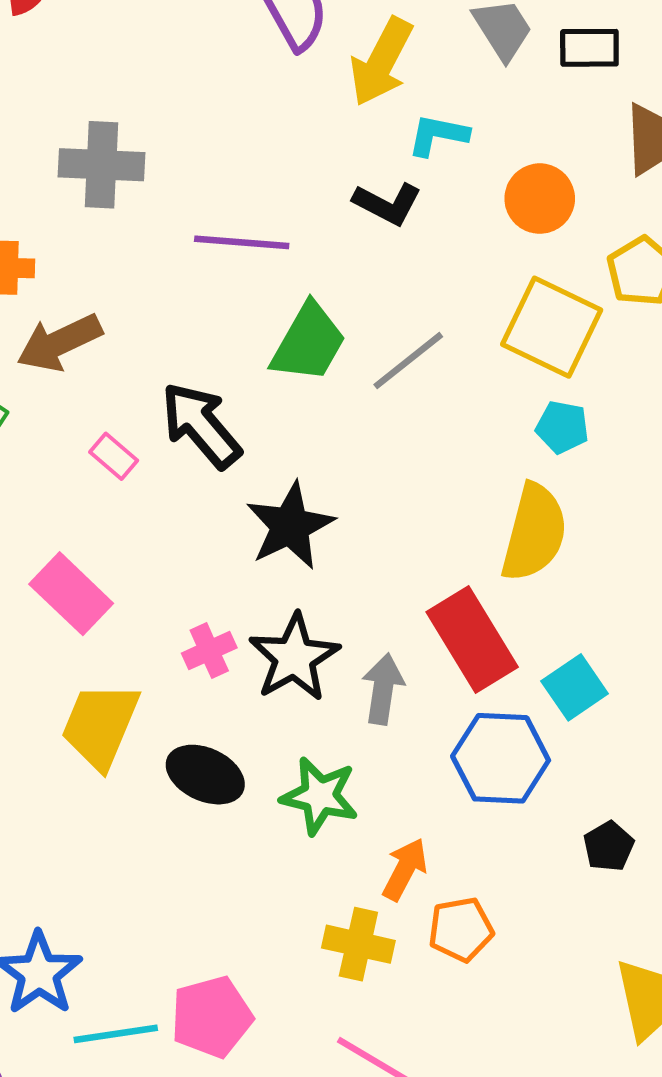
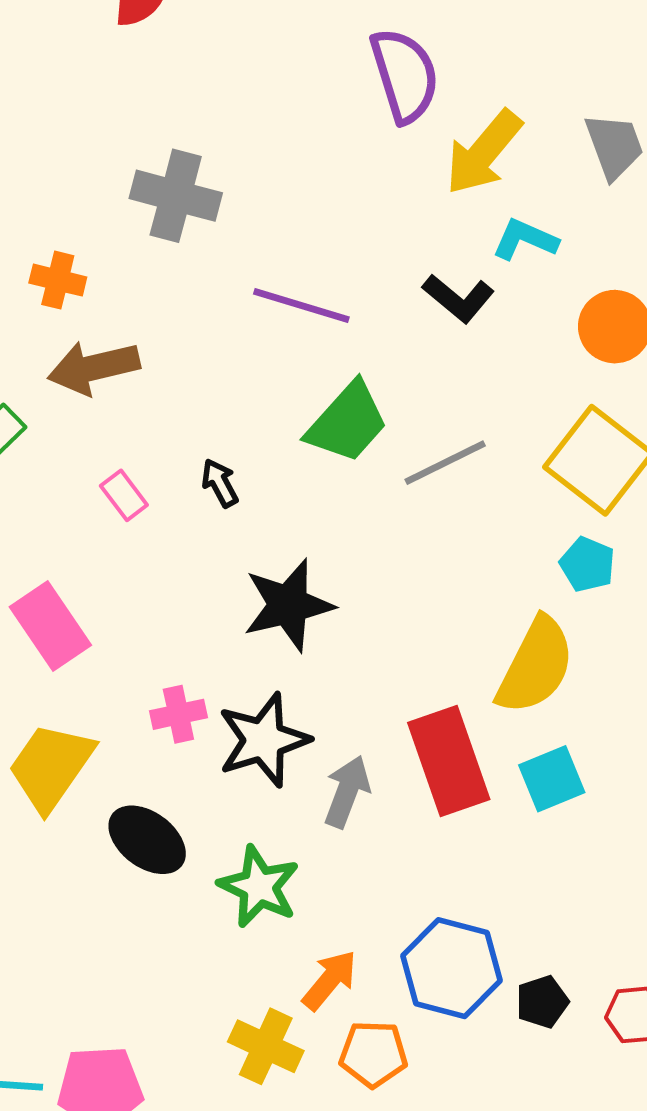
black arrow: (201, 425) -> (220, 483), size x0.5
cyan square: (575, 687) -> (552, 779), moved
blue hexagon: (501, 758) -> (452, 968), moved

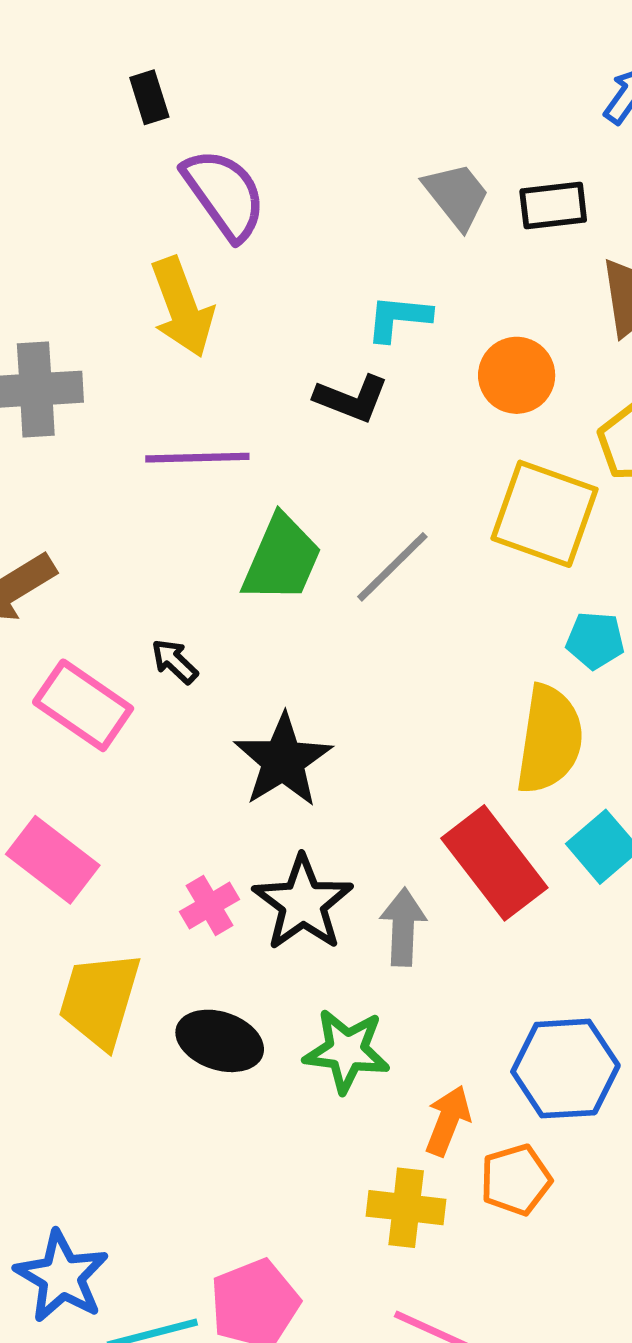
yellow arrow: (484, 152) -> (182, 307), moved, turned -42
pink rectangle: (124, 495) -> (83, 705), size x1.8
cyan pentagon: (587, 564) -> (595, 640), moved

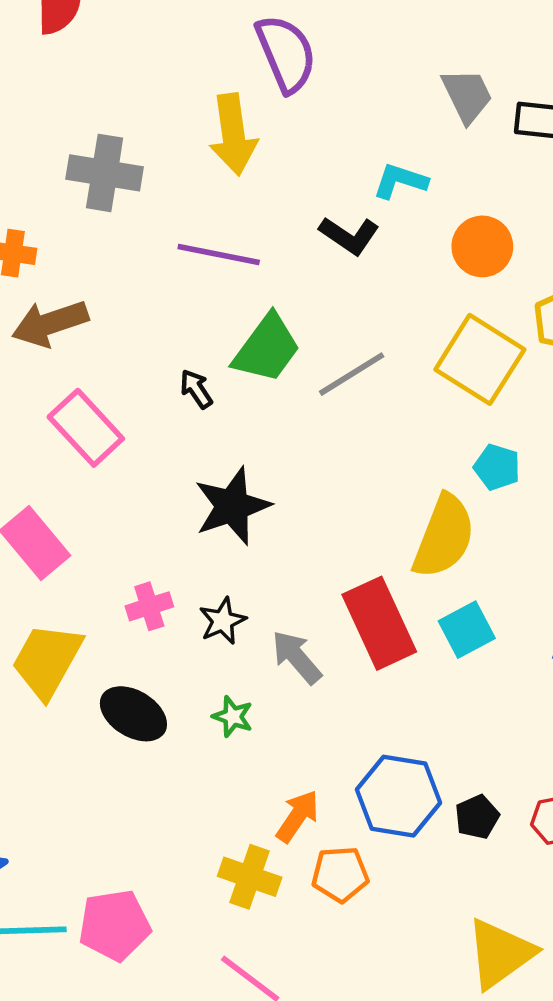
black arrow: (175, 661) -> (196, 389), moved
black star: (303, 903) -> (223, 621), size x0.6
gray arrow: (403, 927) -> (297, 657), turned -56
green star: (347, 1051) -> (233, 717), moved, size x0.6

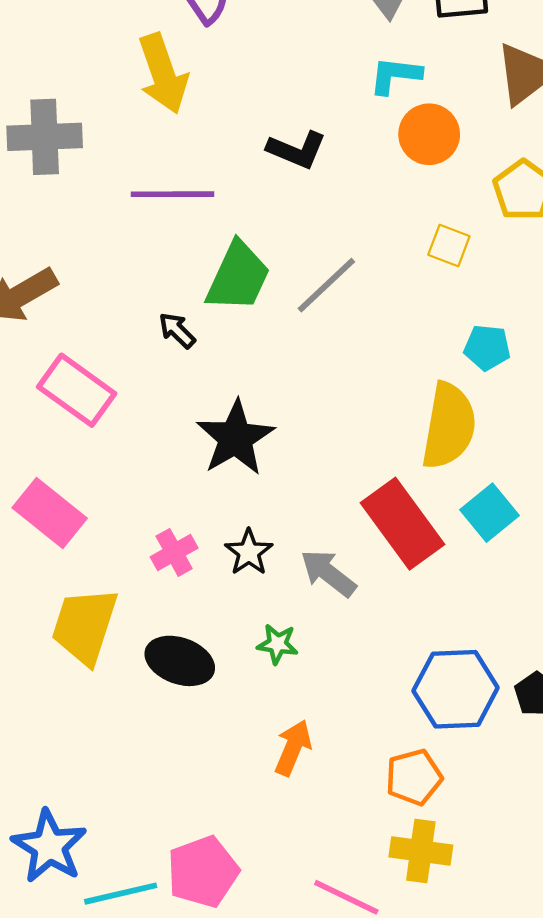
cyan L-shape: (400, 181) -> (395, 75), moved
yellow square: (480, 359) -> (449, 245), size x0.5
orange arrow: (298, 816) -> (293, 748), moved
yellow cross: (250, 877) -> (421, 851), moved

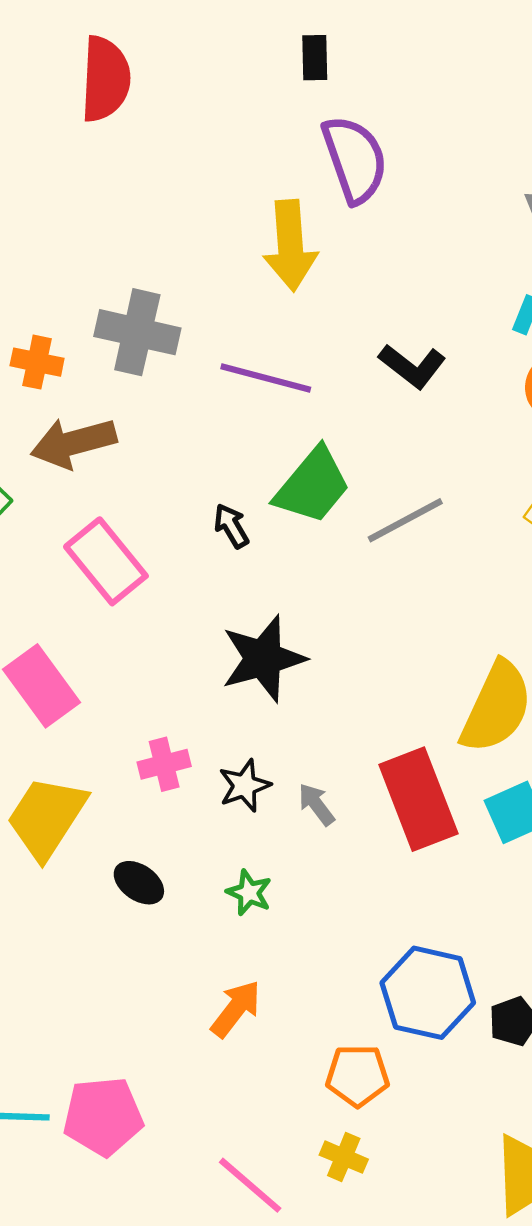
gray cross: (45, 137) -> (137, 332), moved
gray arrow: (328, 573) -> (316, 804), moved, size x0.7
black ellipse: (180, 661) -> (139, 883), size x0.7
yellow cross: (421, 851) -> (344, 1157), size x0.7

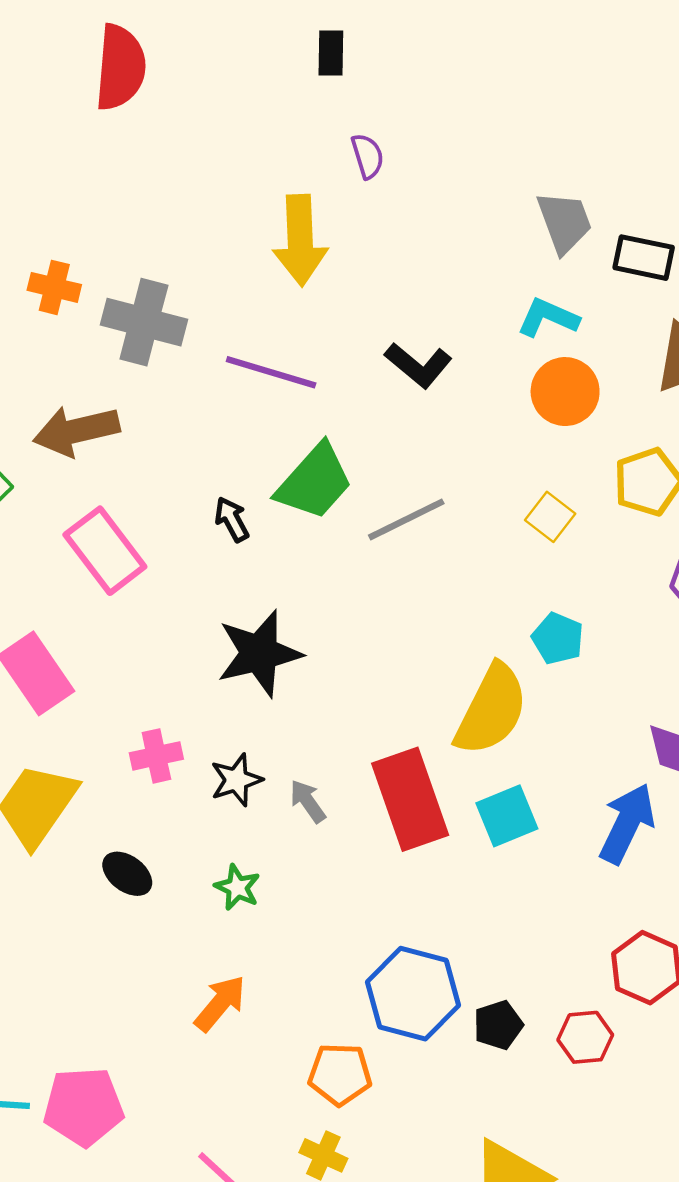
purple semicircle: (355, 159) -> (368, 156), size x0.5
orange cross: (37, 362) -> (54, 287), moved

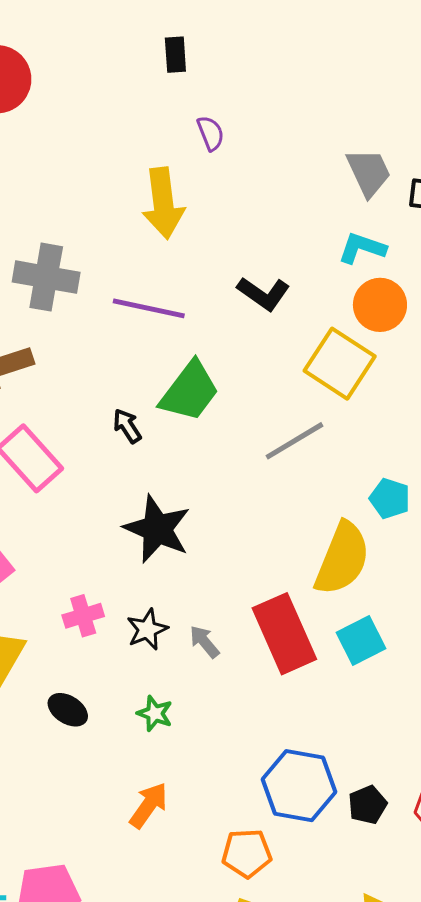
yellow square: (550, 517) -> (340, 364), moved, size x1.8
gray line: (406, 519) -> (295, 441), moved
black star: (259, 653) -> (157, 529), turned -30

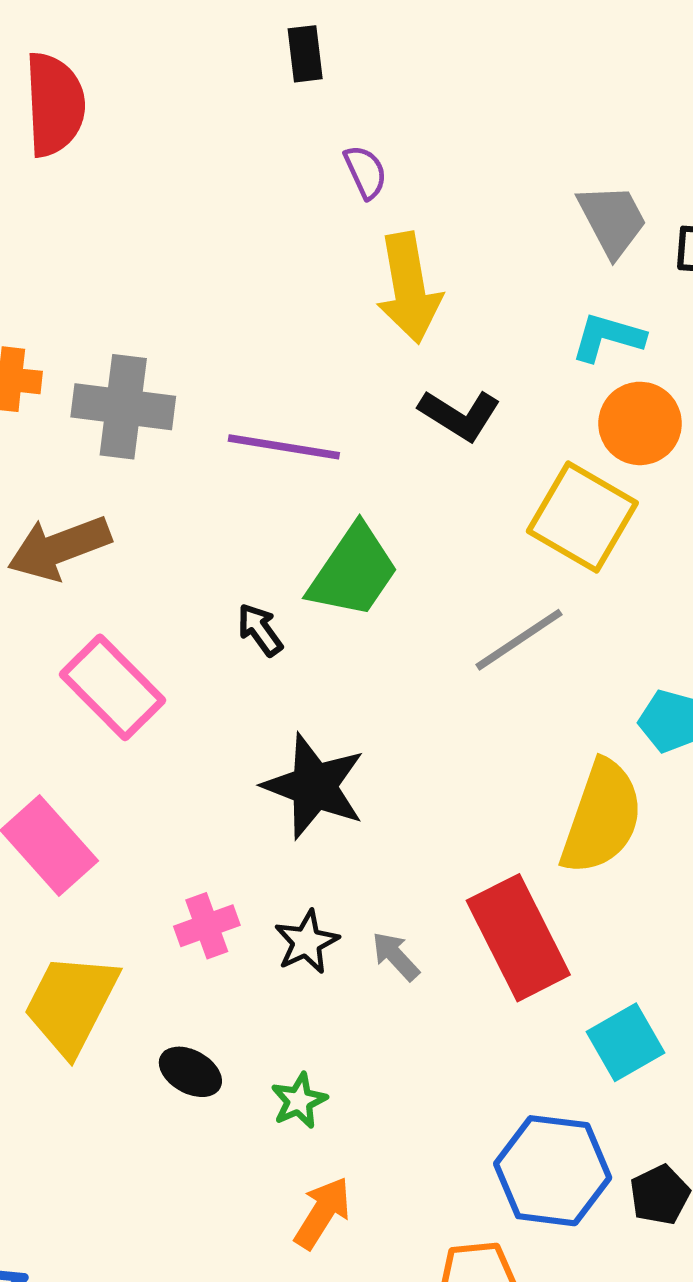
yellow arrow: (163, 203) -> (409, 288), moved
cyan square: (361, 641) -> (626, 1042), moved
green star: (155, 713) -> (299, 1101), moved, turned 30

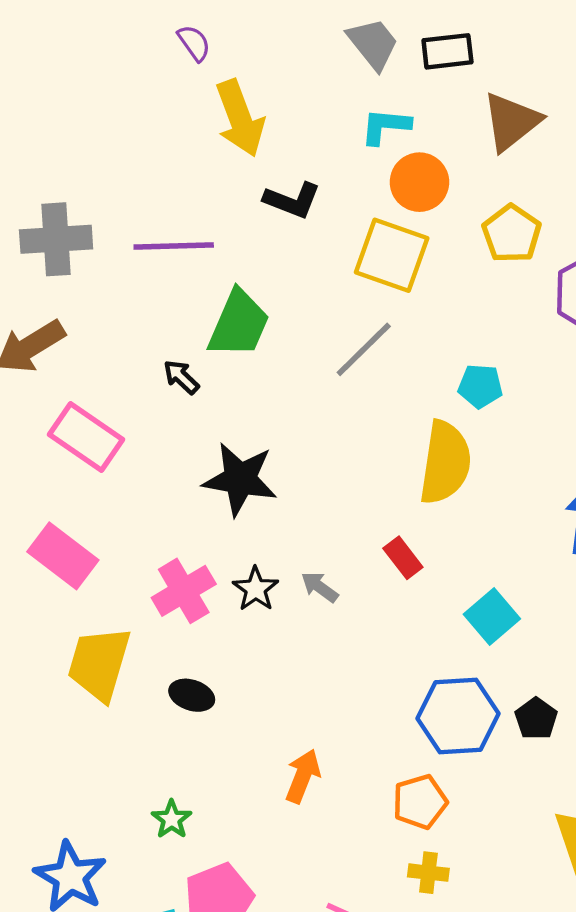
pink cross: (207, 926) -> (184, 591), size x1.4
red rectangle: (518, 938) -> (403, 558), size x0.5
green star: (299, 1101) -> (172, 819), moved

